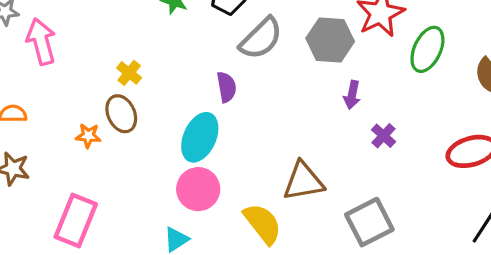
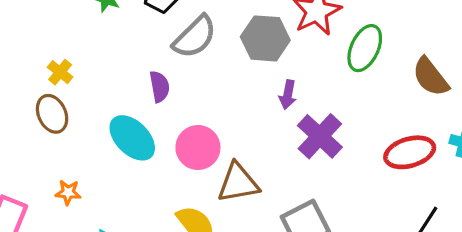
orange star: (88, 136) -> (68, 192), moved
purple cross: (383, 136) -> (320, 136), size x1.8
cyan ellipse: (200, 137) -> (132, 138), turned -69
pink circle: (198, 189) -> (198, 148), moved

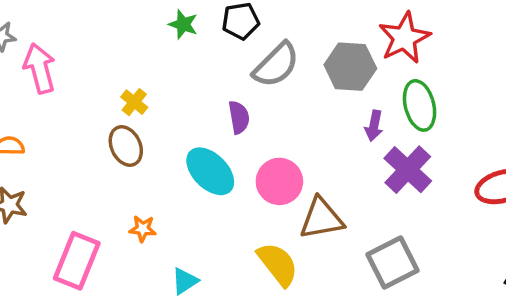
green ellipse: (365, 48) -> (420, 105), moved, turned -39

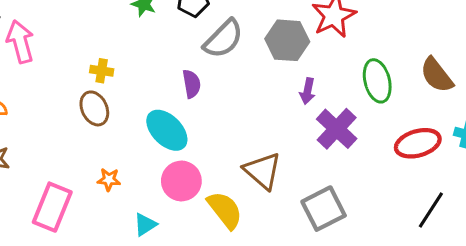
yellow cross: (134, 102) -> (102, 71), turned -30
green ellipse: (420, 105) -> (377, 81), moved
pink circle: (279, 181) -> (181, 181), moved
brown triangle: (322, 219) -> (263, 171), turned 51

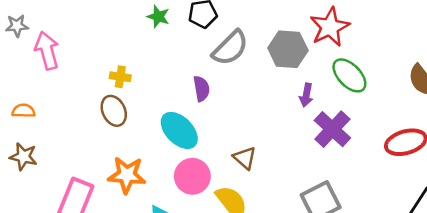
green ellipse: (377, 81) -> (349, 75), moved, turned -30
brown triangle: (263, 171) -> (245, 158), moved, size x0.7
orange star: (109, 180) -> (127, 175), size x1.8

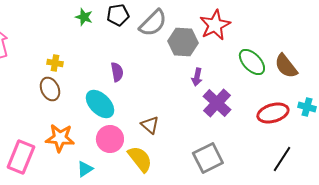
gray semicircle: (230, 48) -> (153, 23), moved
green ellipse: (349, 75) -> (252, 62), moved

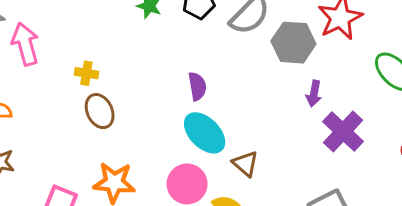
yellow cross: (55, 63) -> (86, 73), moved
cyan ellipse: (100, 104) -> (205, 133), moved

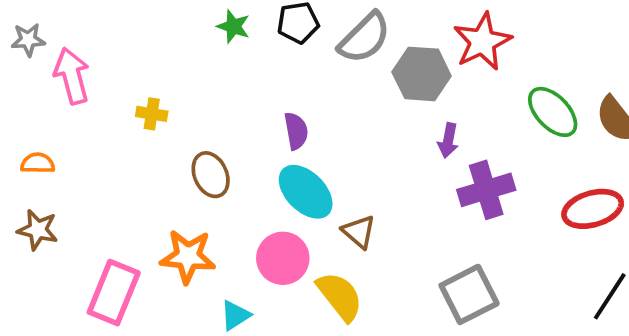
brown ellipse: (100, 111) -> (211, 175), moved
purple cross: (343, 131) -> (486, 190), turned 30

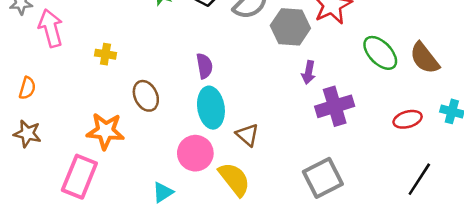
orange semicircle: (38, 163) -> (27, 88), turned 105
cyan ellipse: (306, 192) -> (211, 108), turned 36
red ellipse: (593, 209) -> (408, 119), size x0.7
orange star: (188, 256) -> (105, 131), moved

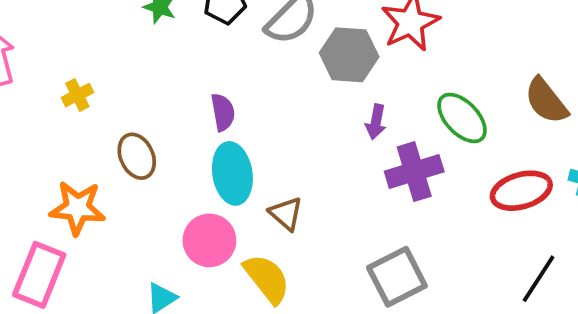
green ellipse: (380, 53) -> (462, 118), moved
yellow cross: (105, 54) -> (77, 95), turned -36
red ellipse: (408, 119) -> (521, 191), size x1.4

